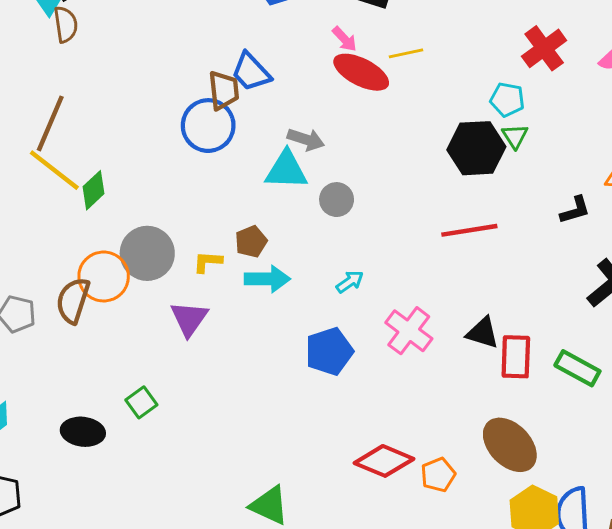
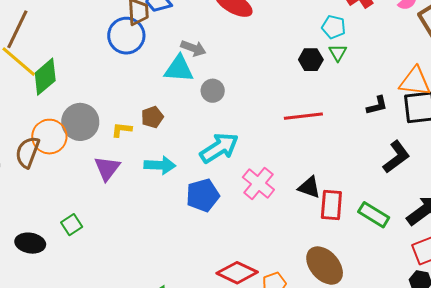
black hexagon: (476, 148) -> (311, 60), size x0.6
green diamond: (94, 190) -> (45, 77), size x1.4
cyan arrow: (267, 279) -> (160, 165), moved
cyan arrow: (350, 282) -> (219, 148), size x2.0

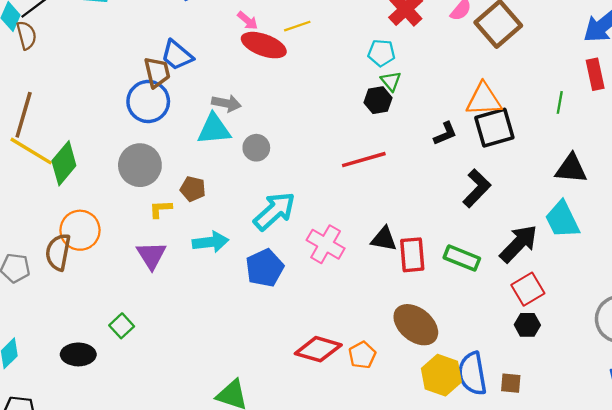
black hexagon: (311, 60) -> (378, 100), moved
brown pentagon: (152, 117) -> (193, 189), turned -30
gray circle: (80, 122) -> (140, 165), moved

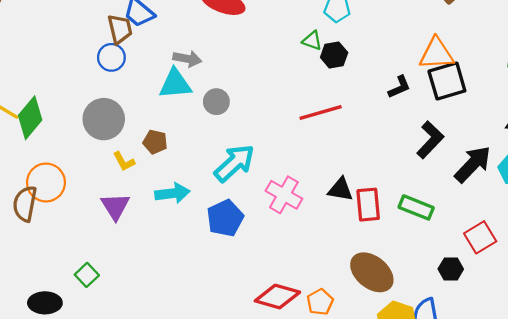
green triangle: (391, 81) -> (312, 41), moved, turned -30
blue circle: (148, 101) -> (111, 57), size x0.7
yellow L-shape: (161, 209) -> (124, 161), turned -115
black arrow: (519, 244) -> (473, 164), moved
black hexagon: (527, 325) -> (451, 269), moved

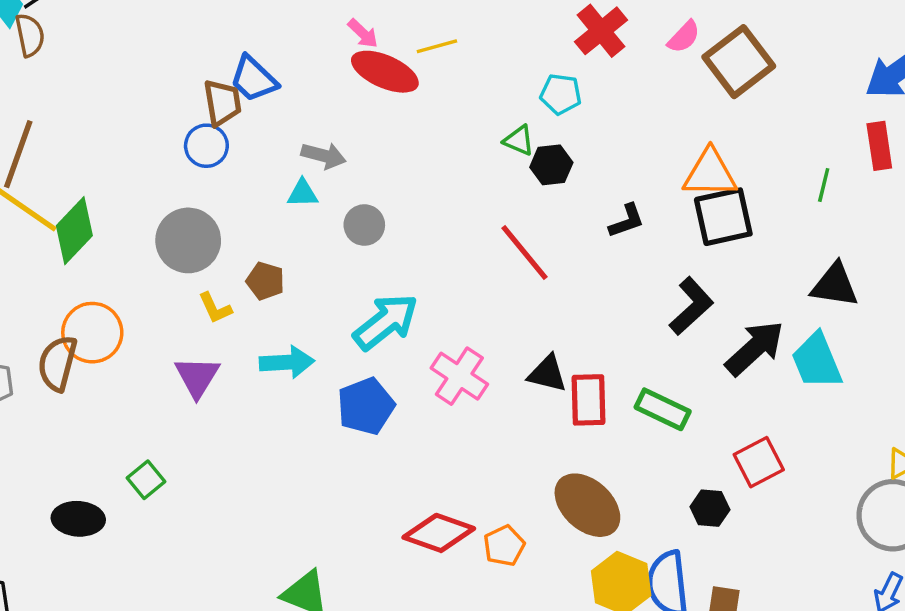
cyan triangle: (175, 84) -> (303, 193), size x0.6
black L-shape: (399, 87) -> (627, 221), moved
red line: (321, 113) -> (524, 253), turned 63

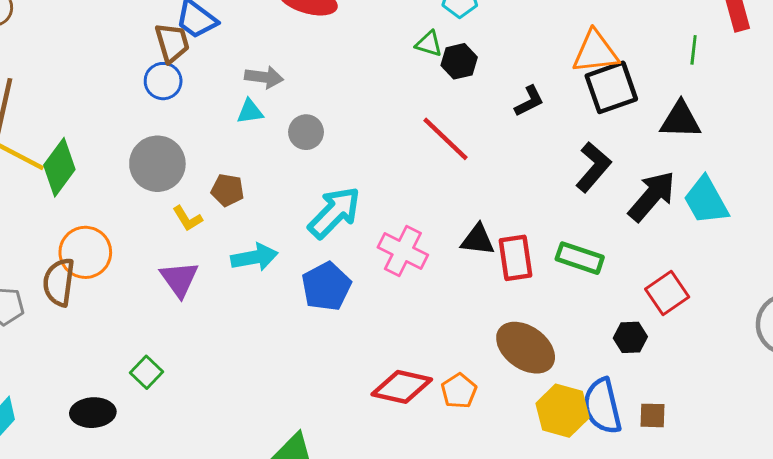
black triangle: (835, 285) -> (681, 120), moved

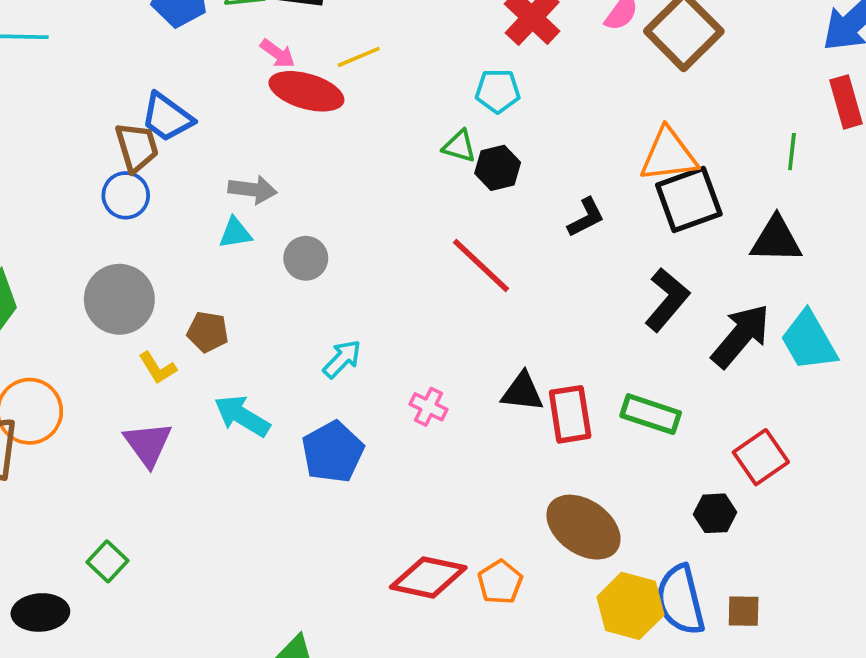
cyan arrow: (334, 212) -> (342, 359), size x0.6
pink cross: (403, 251) -> (428, 407), size x0.6
cyan arrow: (254, 257) -> (242, 416), turned -138

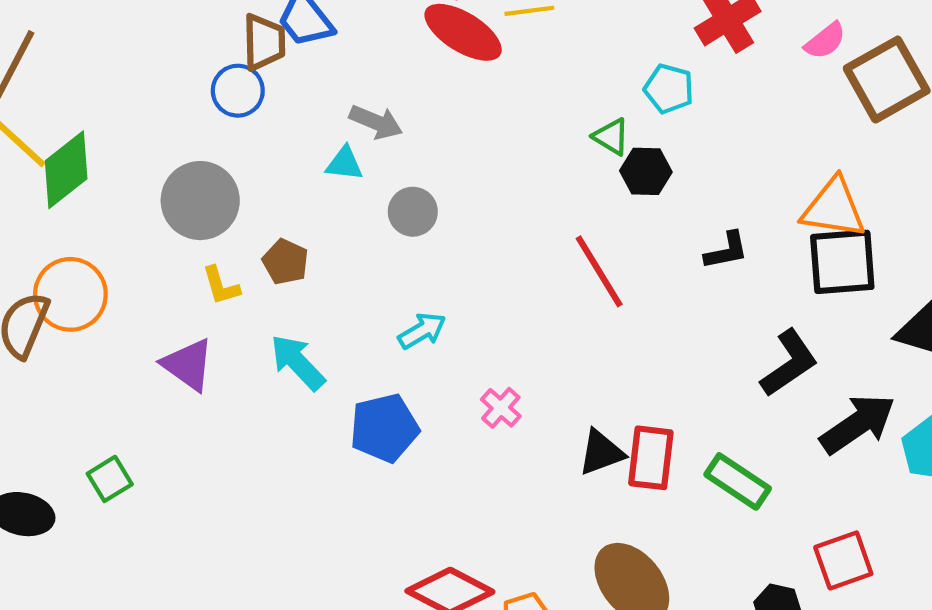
black triangle: (522, 392) -> (601, 452), moved, turned -42
purple triangle: (148, 444) -> (188, 365), turned -34

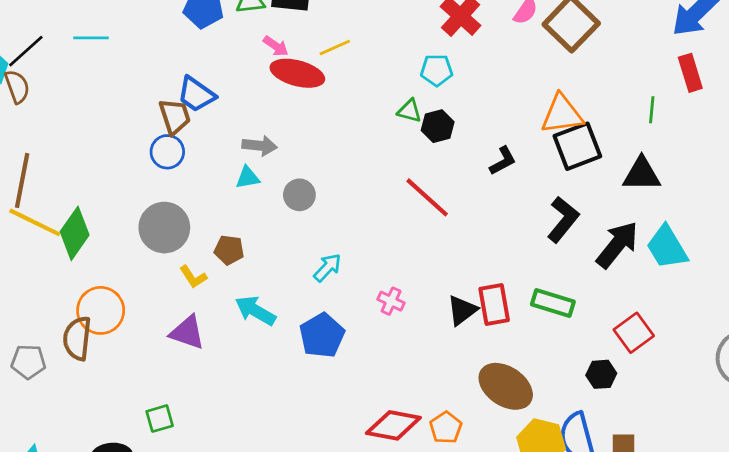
green square: (110, 479) -> (160, 419), turned 32

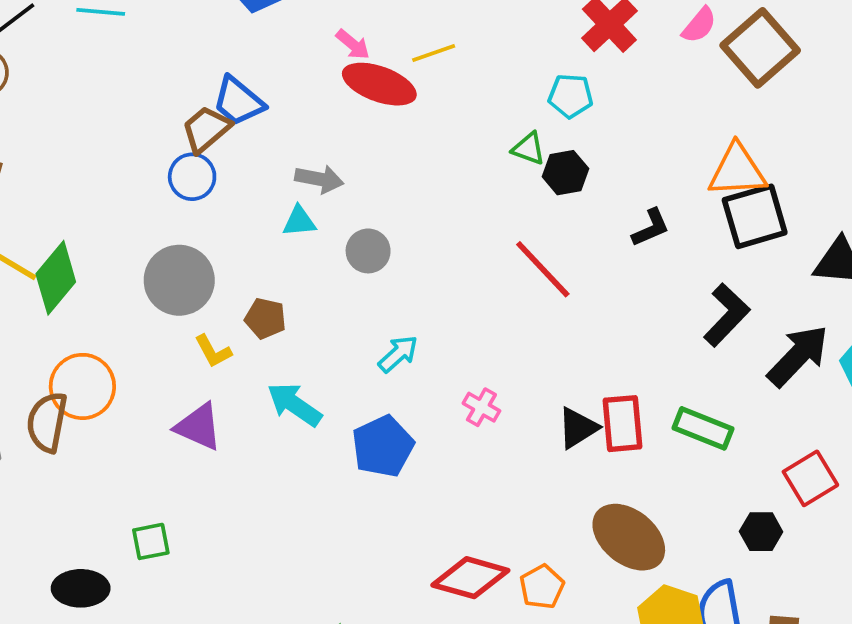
brown trapezoid: (175, 117) -> (206, 129), turned -117

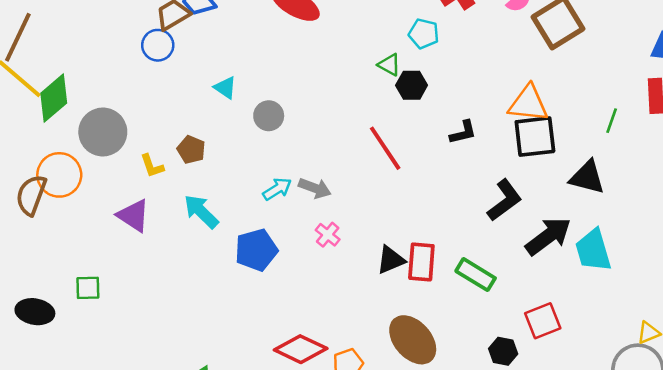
gray arrow: (319, 179) -> (315, 188), moved
cyan triangle: (299, 221) -> (225, 88), turned 30
gray circle: (179, 280) -> (103, 132), moved

